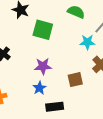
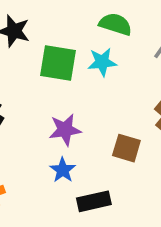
cyan star: (87, 42) -> (102, 62), moved
brown square: (75, 80) -> (126, 148), turned 35

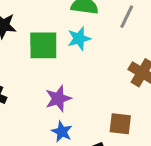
brown square: (126, 148) -> (120, 124), moved

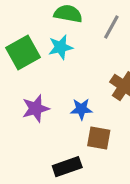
green square: (43, 45) -> (23, 52), turned -32
blue star: (62, 132) -> (81, 109), moved, turned -30

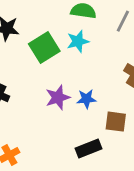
blue star: (81, 109) -> (86, 99), moved

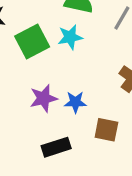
black rectangle: (89, 149) -> (56, 147), moved

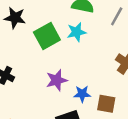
blue star: (75, 102) -> (82, 94), moved

